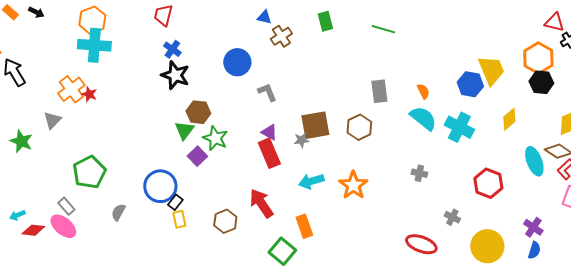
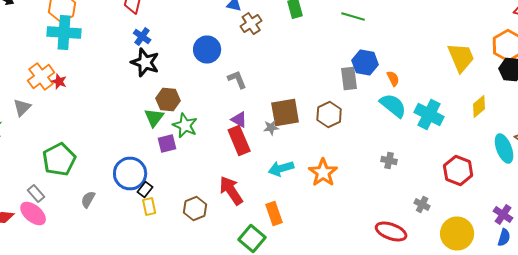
blue hexagon: (470, 84) -> (365, 62), moved
purple square: (197, 156) -> (167, 144), turned 30

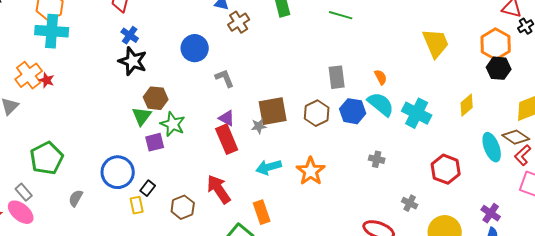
yellow trapezoid: (461, 58) -> (436, 43), moved
blue hexagon: (365, 62) -> (353, 111), moved
black rectangle: (145, 190) -> (148, 188), moved

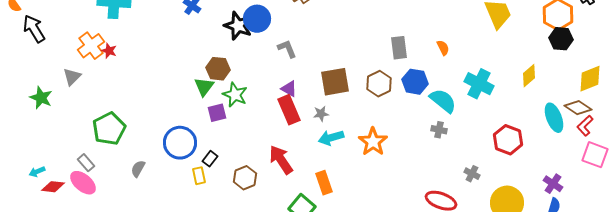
black star: (133, 61) -> (238, 26), moved
cyan semicircle: (381, 104) -> (443, 101), moved
gray star: (259, 126) -> (321, 114), moved

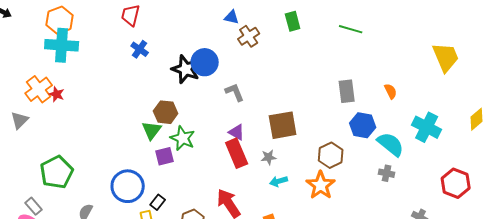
brown hexagon: (379, 84) -> (331, 155), moved
cyan arrow: (331, 138) -> (279, 181), size x0.7

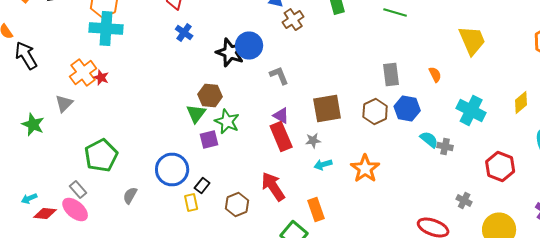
yellow trapezoid: (446, 57) -> (472, 40), moved
cyan semicircle: (391, 144) -> (429, 140), moved, size x0.7
brown hexagon: (331, 155) -> (375, 112), moved
gray cross: (387, 173) -> (445, 146), moved

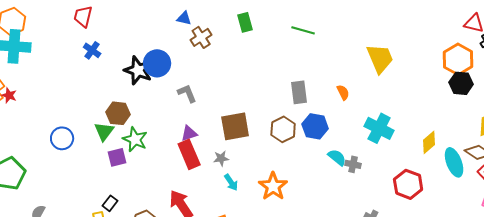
yellow diamond: (521, 102) -> (429, 142), moved
purple triangle: (281, 116) -> (189, 133), turned -48
cyan arrow: (323, 164) -> (231, 182), turned -108
blue circle: (172, 170) -> (62, 138), moved, size x0.7

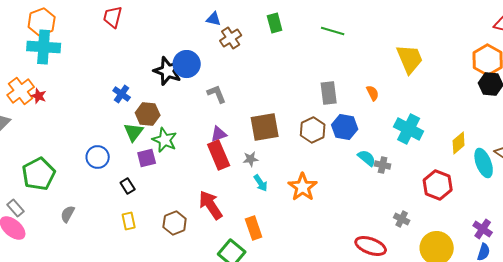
blue cross: (92, 50) -> (122, 94), moved
blue circle: (62, 138) -> (98, 157), moved
black rectangle: (110, 203) -> (128, 186), moved, turned -70

